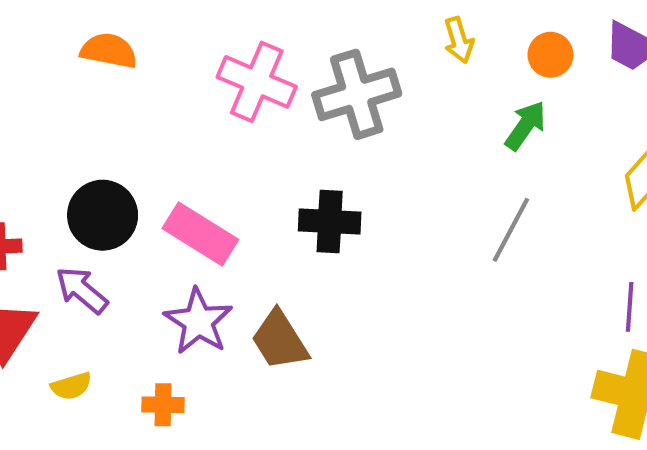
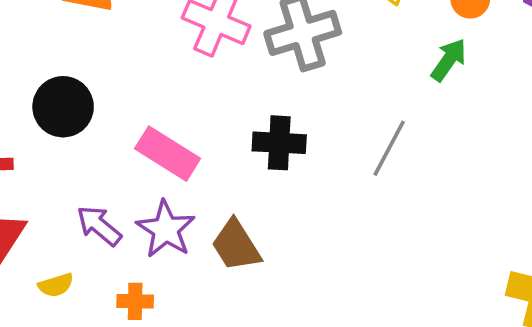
black circle: (103, 215) -> (63, 107), moved
gray line: (511, 230) -> (389, 148), moved
purple arrow: (82, 290) -> (99, 226), moved

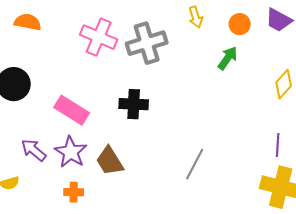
gray line: (389, 148) -> (195, 164), moved
orange cross: (135, 301) -> (74, 192), moved

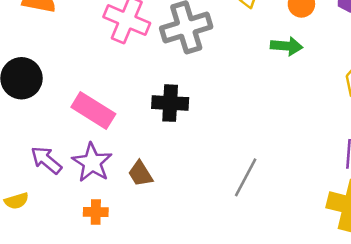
green arrow: (228, 58) -> (287, 46), turned 60
brown trapezoid: (110, 161) -> (140, 174), size x0.7

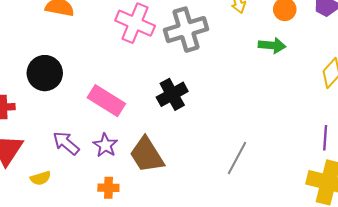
black cross: (170, 103) -> (172, 94), turned -32
purple star: (92, 162) -> (105, 145), size x0.7
brown trapezoid: (140, 174) -> (147, 155), size x1.6

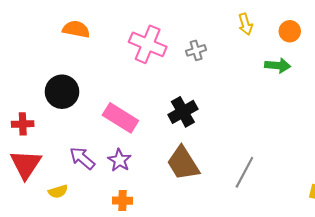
gray cross: (186, 30) -> (196, 50), size x0.5
brown trapezoid: (147, 155) -> (183, 163), moved

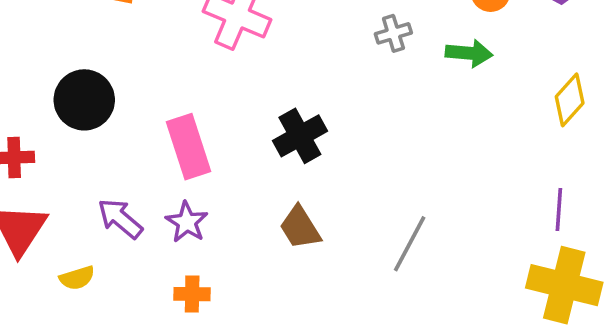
gray cross: (196, 50) -> (393, 33), moved
pink rectangle: (120, 118) -> (189, 147), turned 40
brown trapezoid: (183, 163) -> (300, 228), size x0.7

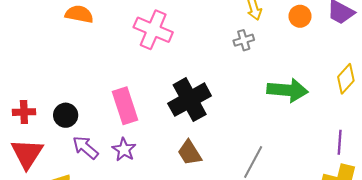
green arrow: (469, 53) -> (288, 90), moved, size x1.5
black circle: (84, 100) -> (66, 115), moved, size x0.7
black cross: (300, 136) -> (190, 100), size x1.4

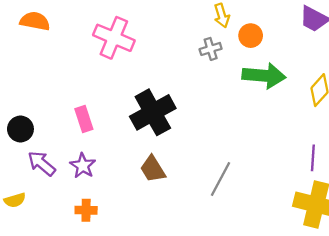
orange circle: (300, 16) -> (251, 36), moved
green arrow: (288, 90) -> (264, 76), moved
pink rectangle: (125, 106) -> (84, 119), size x0.7

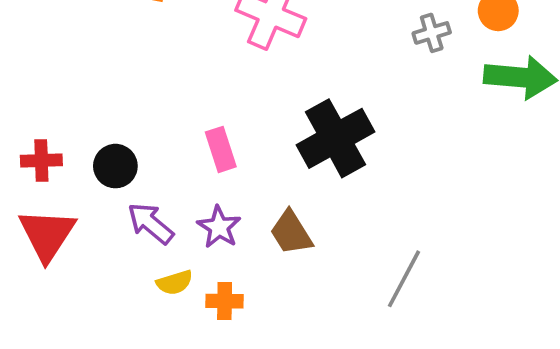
brown trapezoid: (153, 169) -> (291, 233), moved
gray line: (221, 179) -> (404, 279), moved
yellow semicircle: (15, 200) -> (175, 283), moved

